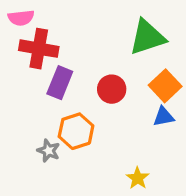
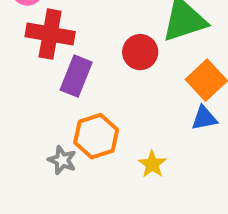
red circle: (112, 89) -> (140, 52), moved
yellow star: (138, 178) -> (152, 164), moved

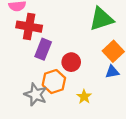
red circle: (140, 52) -> (71, 62), moved
gray star: (62, 160) -> (36, 94), size x1.5

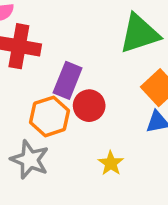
purple rectangle: (43, 49) -> (68, 80), moved
orange hexagon: (54, 82) -> (50, 116), moved

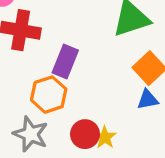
red circle: (89, 106) -> (85, 134), moved

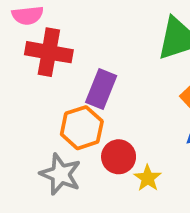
red circle: (85, 134) -> (119, 157), moved

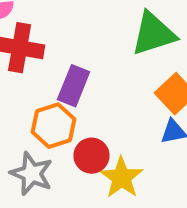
yellow star: (148, 178) -> (121, 178), size x1.5

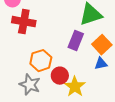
purple rectangle: (74, 86) -> (76, 41), moved

